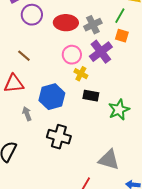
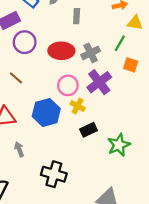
orange square: (122, 36) -> (131, 65), moved
brown line: (24, 56) -> (16, 78), moved
black rectangle: (91, 96) -> (88, 130), turned -35
blue hexagon: (52, 97) -> (46, 112), moved

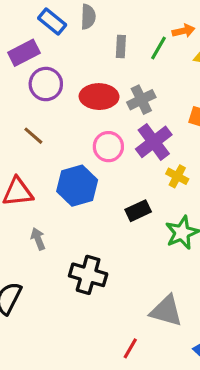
green line: (120, 43) -> (158, 48), moved
yellow cross: (78, 106) -> (177, 176), moved

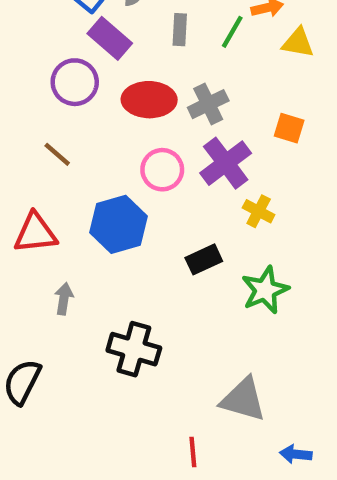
purple rectangle: (24, 53) -> (110, 38), moved, turned 68
gray arrow: (38, 239) -> (64, 299), turned 30
red line: (130, 348) -> (193, 452), turned -35

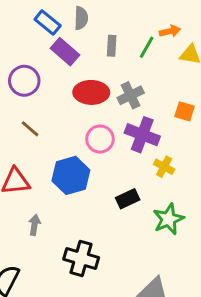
purple circle: (75, 82) -> (24, 81), moved
purple cross: (226, 163) -> (142, 135), turned -32

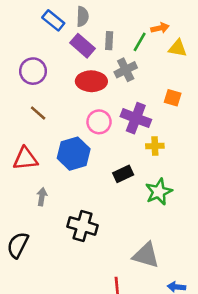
purple rectangle: (65, 52) -> (83, 46), moved
gray cross: (131, 95) -> (126, 70), moved
yellow cross: (164, 167) -> (155, 146), turned -30

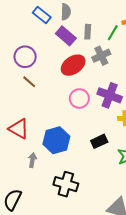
red ellipse: (91, 81) -> (73, 65), turned -35
brown line: (38, 113) -> (29, 82), moved
blue hexagon: (74, 154) -> (56, 140), moved
red triangle: (25, 159) -> (19, 129), turned 35

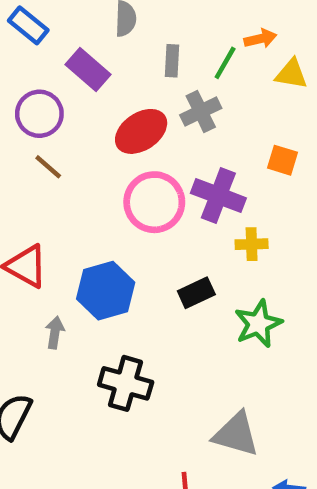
blue rectangle: (42, 15) -> (28, 25), moved
purple rectangle: (66, 36) -> (88, 70), moved
pink circle: (79, 98) -> (154, 202), size x1.4

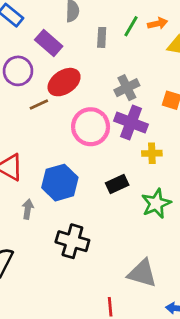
green line: (225, 63) -> (131, 26), moved
gray cross: (201, 112) -> (127, 88), moved
red ellipse: (141, 131) -> (64, 82), moved
brown line: (48, 167) -> (39, 104), moved, turned -66

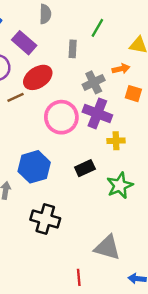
orange arrow: (158, 23) -> (121, 69), moved
gray rectangle: (102, 37) -> (73, 49), moved

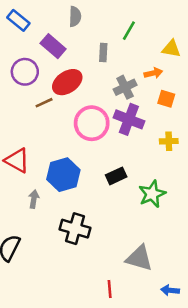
yellow cross: (116, 141) -> (169, 141), moved

